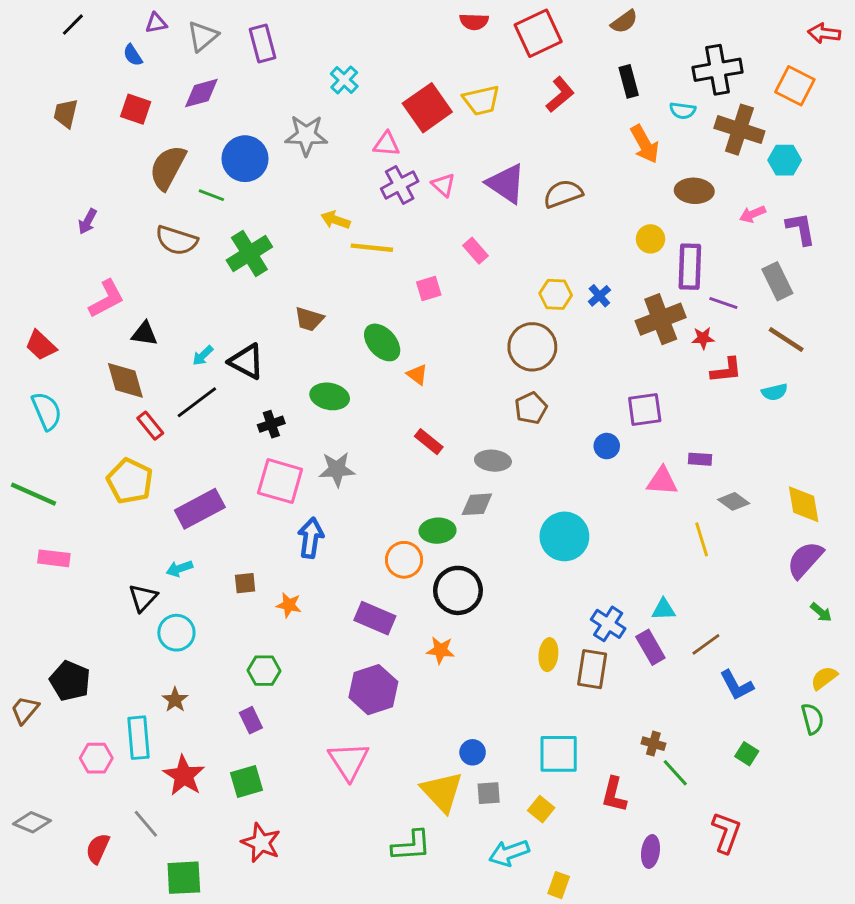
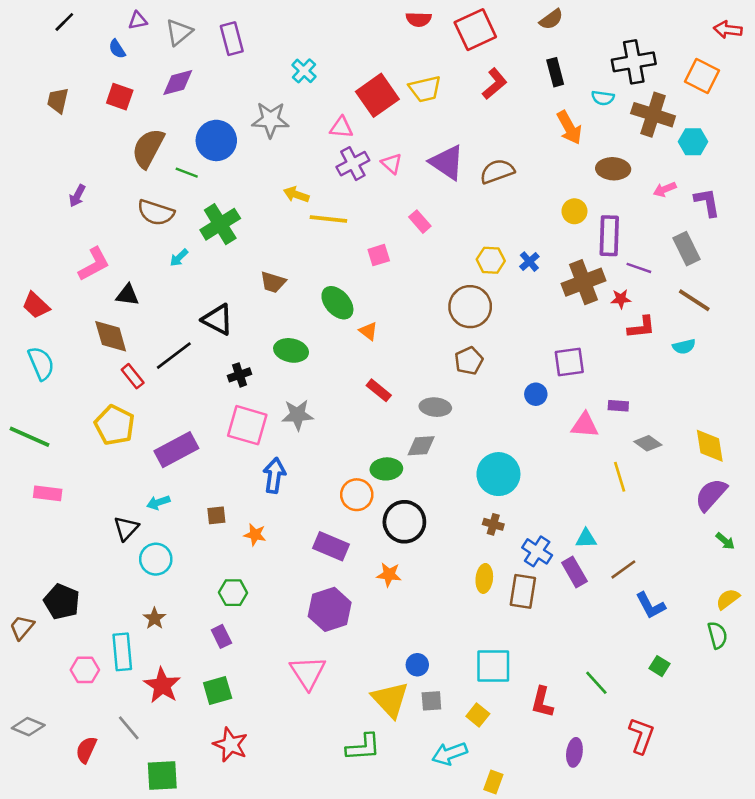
cyan arrow: (203, 356) -> (179, 258), moved
brown cross: (653, 744) -> (493, 524), moved

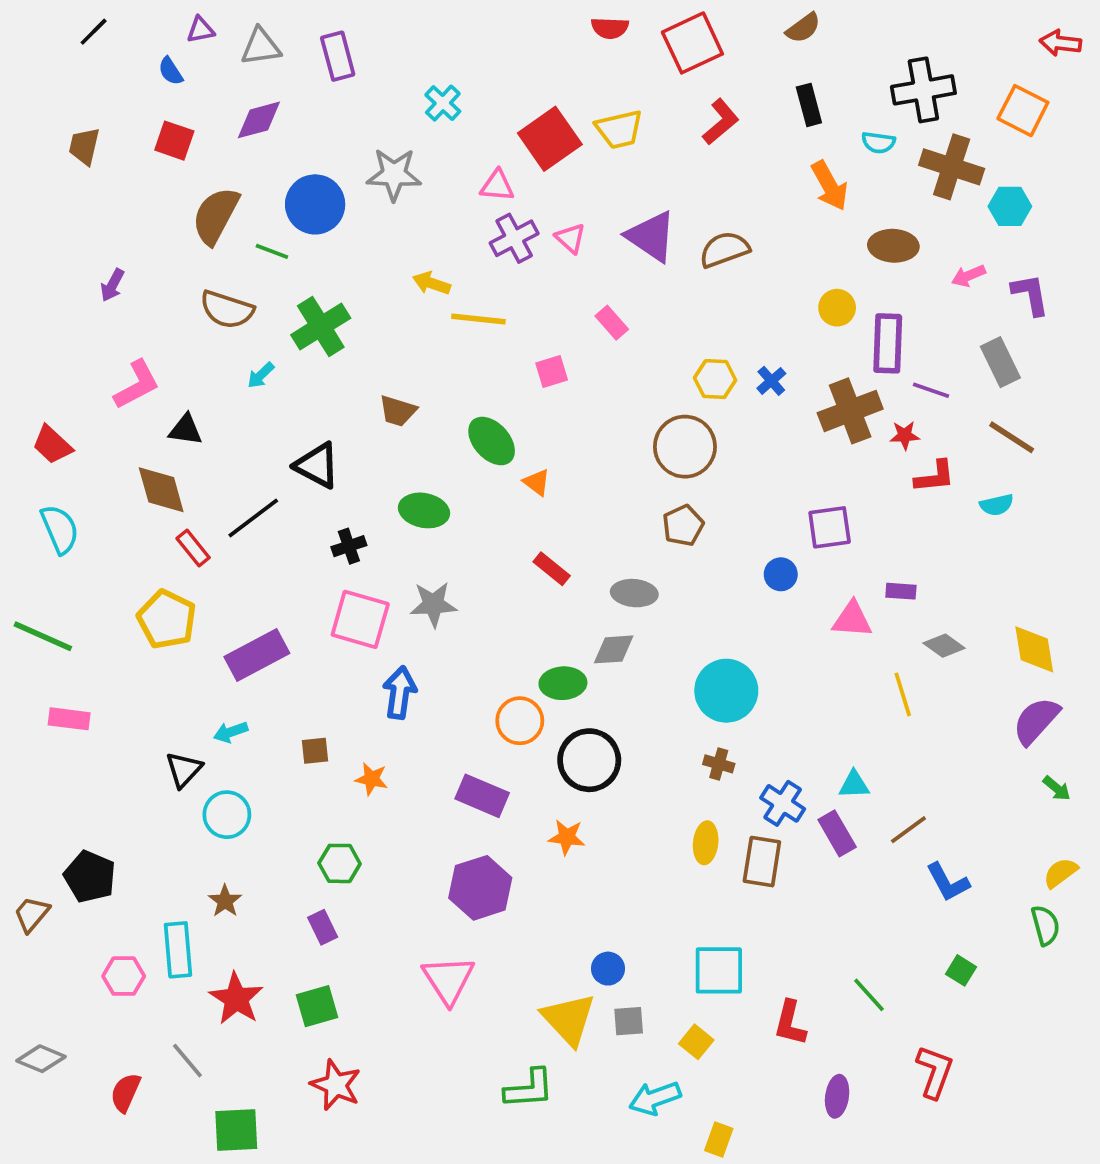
gray triangle: (179, 32) -> (261, 47), turned 32

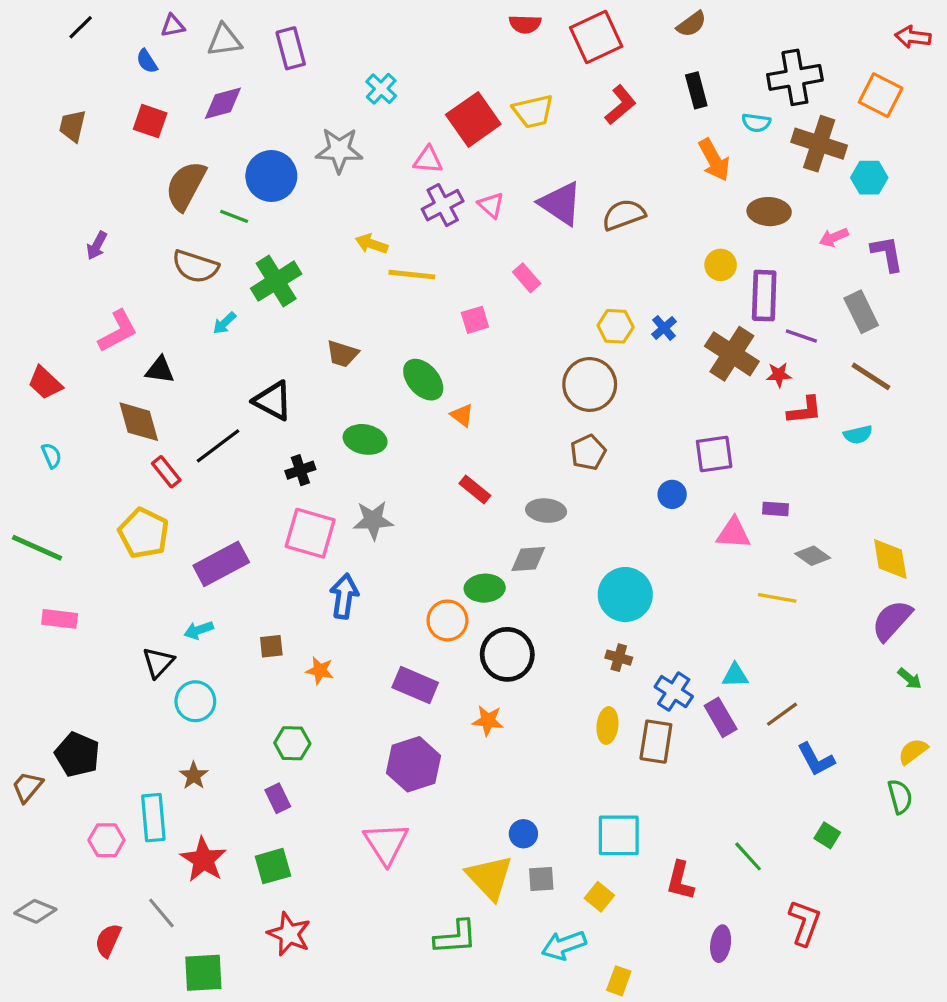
brown cross: (850, 411) -> (732, 354), turned -36
cyan semicircle: (60, 529) -> (52, 456), size x0.6
yellow line: (903, 694) -> (777, 598), turned -63

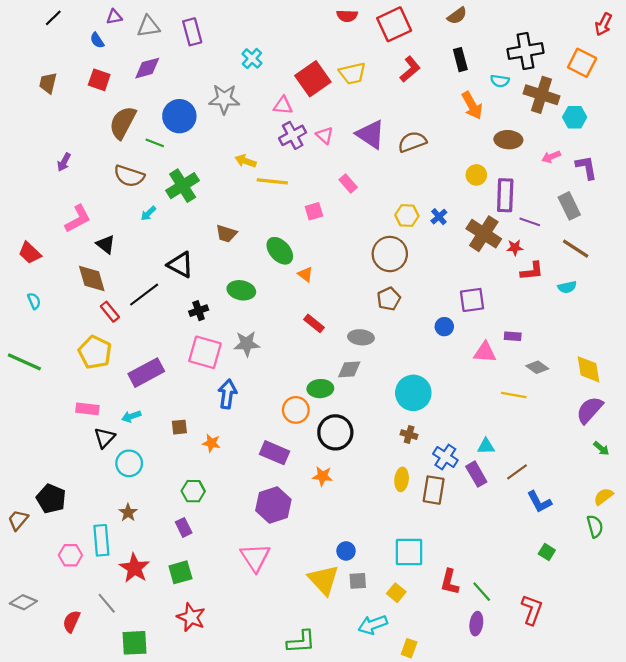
red arrow: (913, 37) -> (603, 24), turned -70
black triangle: (160, 370) -> (106, 244), turned 30
pink rectangle: (60, 619) -> (87, 409), moved
green line: (748, 856) -> (482, 592), moved
green L-shape: (456, 937) -> (301, 642), moved

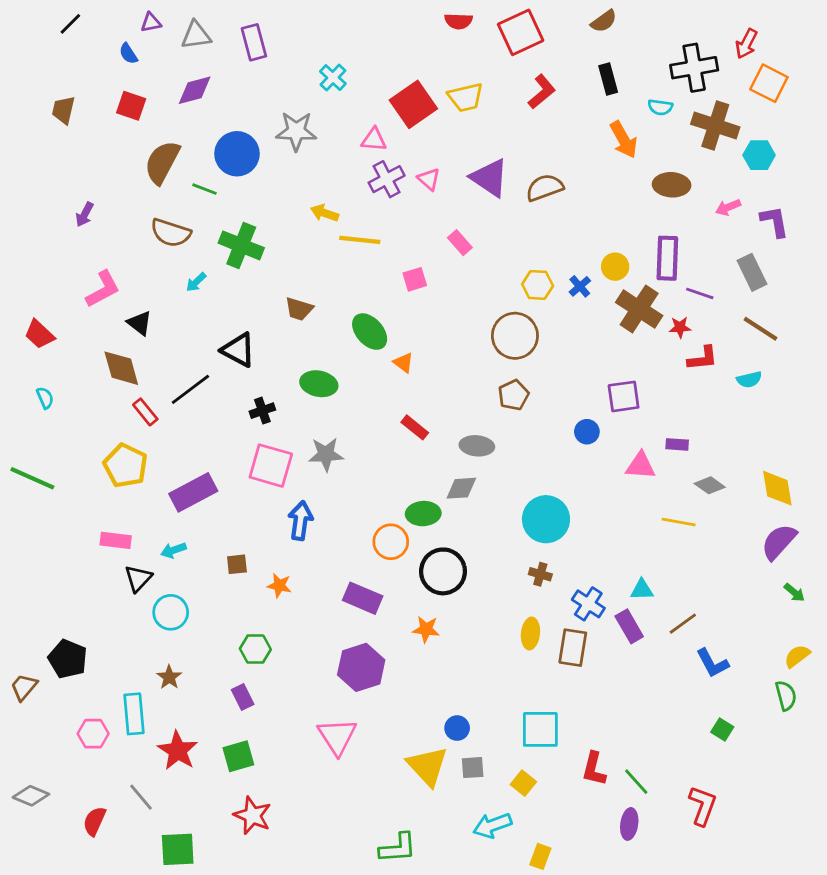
red arrow: (603, 24) -> (746, 44), moved
yellow circle: (476, 175) -> (615, 267), moved
green cross: (183, 186) -> (241, 245), turned -36

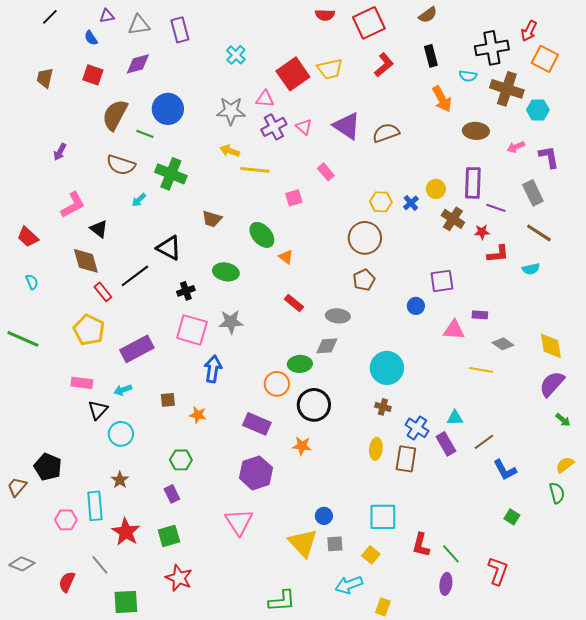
gray star: (296, 131) -> (231, 111), moved
brown cross: (639, 309) -> (453, 219), size x0.7

